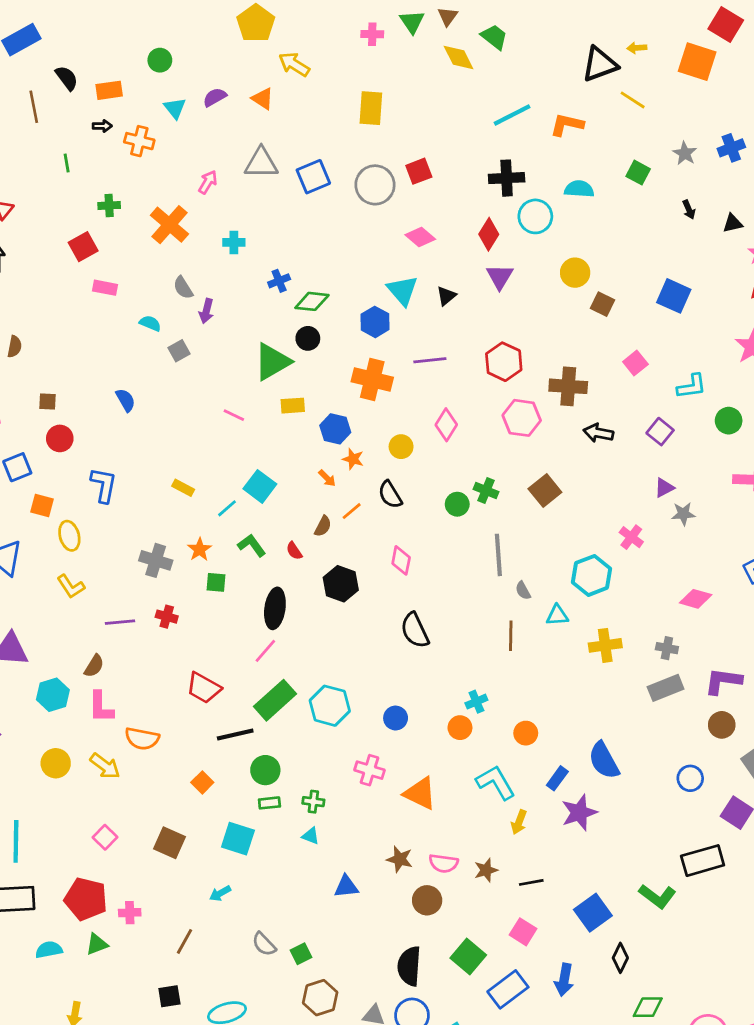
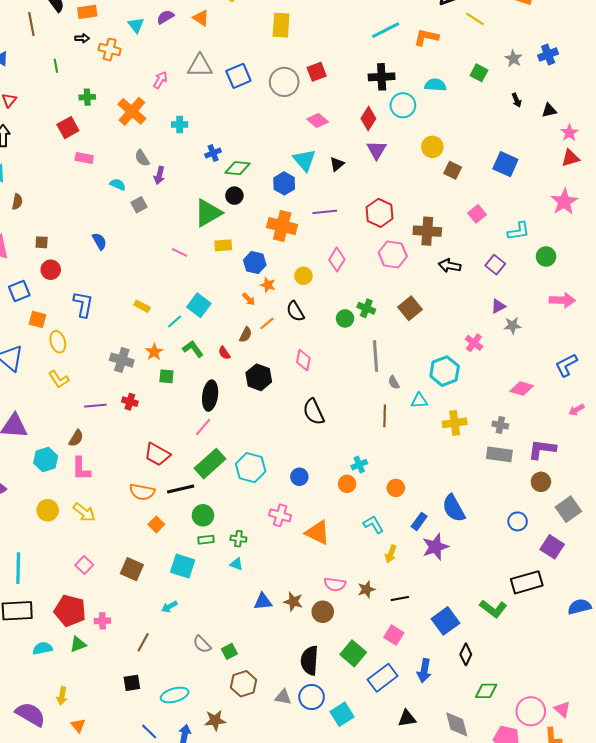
gray rectangle: (666, 688) -> (499, 454), turned 30
orange semicircle: (142, 739) -> (142, 492), moved
cyan L-shape: (496, 782) -> (373, 524), size x0.7
brown star: (400, 859) -> (293, 602), moved

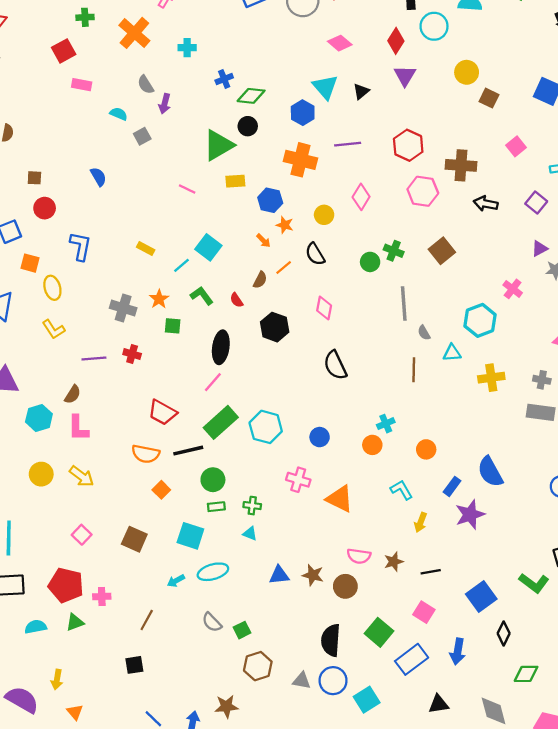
cyan ellipse: (175, 695) -> (213, 572), moved

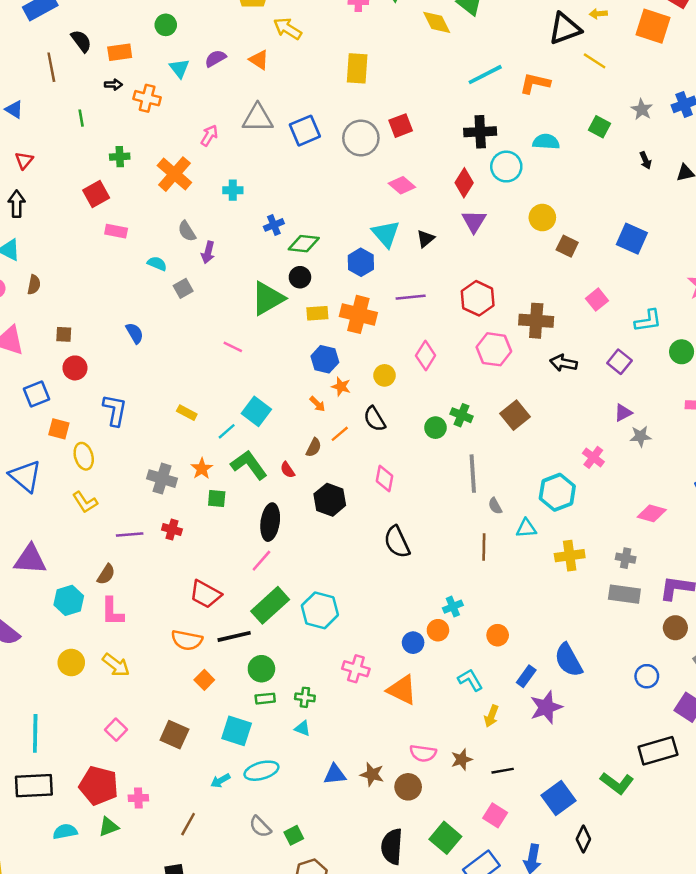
yellow rectangle: (235, 181) -> (317, 313), moved
green L-shape: (202, 296) -> (249, 465), size x1.4
blue circle: (320, 437) -> (413, 643), moved

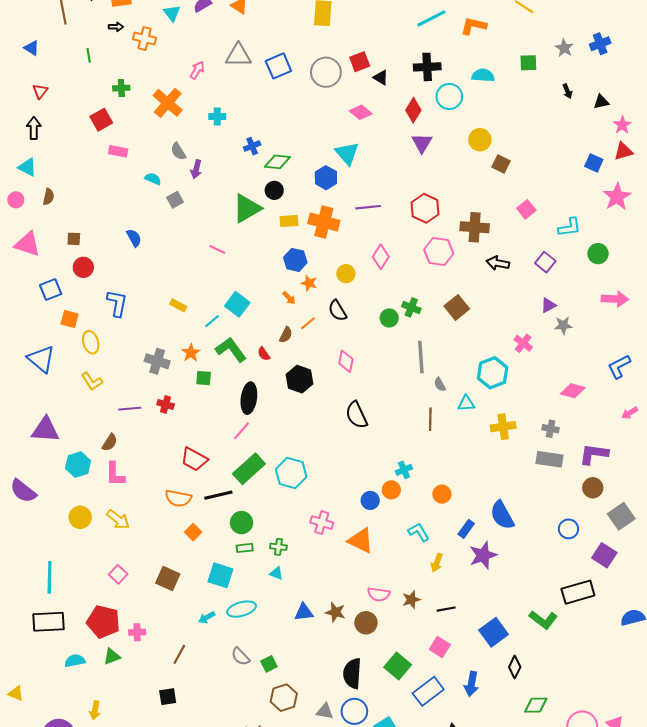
green square: (600, 127) -> (528, 63), turned -30
black triangle: (426, 239) -> (381, 77), moved, turned -49
blue square: (632, 239) -> (594, 163), moved, size x0.7

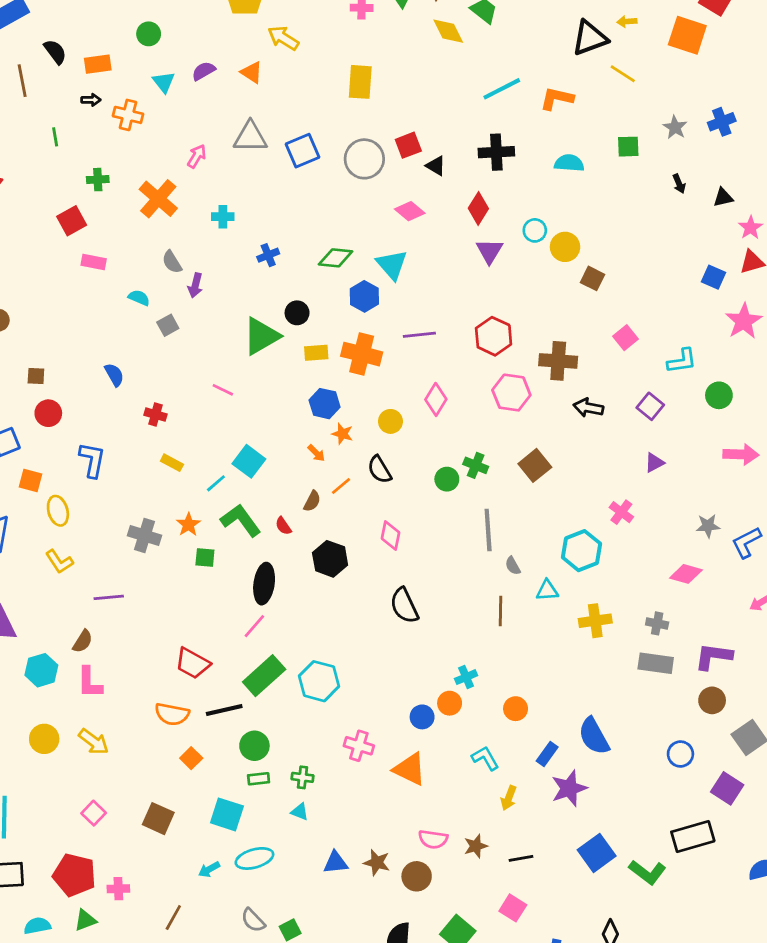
cyan circle: (449, 96) -> (535, 230), moved, size x0.7
green diamond: (277, 162) -> (336, 258), moved
gray star: (563, 325) -> (708, 526), moved
red cross: (166, 404) -> (155, 415), moved
blue square: (494, 632) -> (597, 853), moved

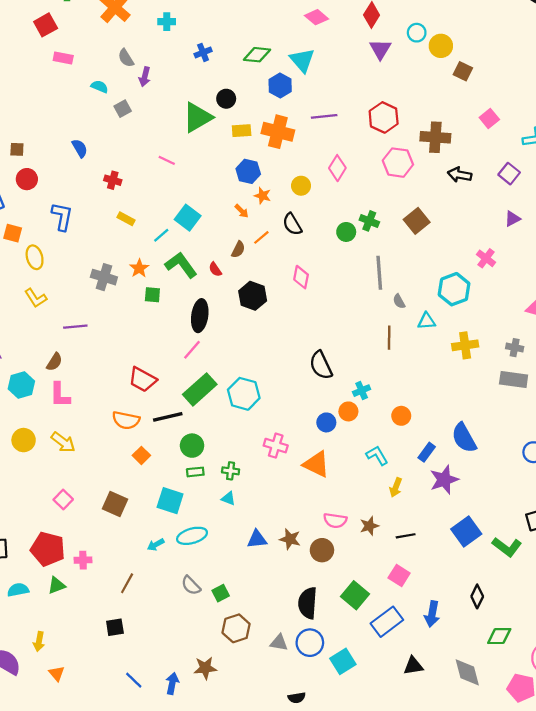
black semicircle: (404, 606) -> (321, 365), moved

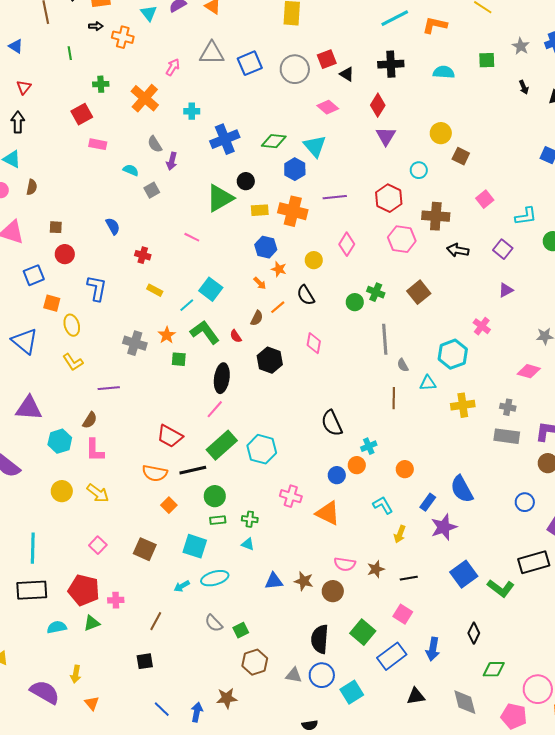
cyan circle: (417, 33) -> (419, 170), moved
blue cross: (203, 52) -> (225, 139), size x1.8

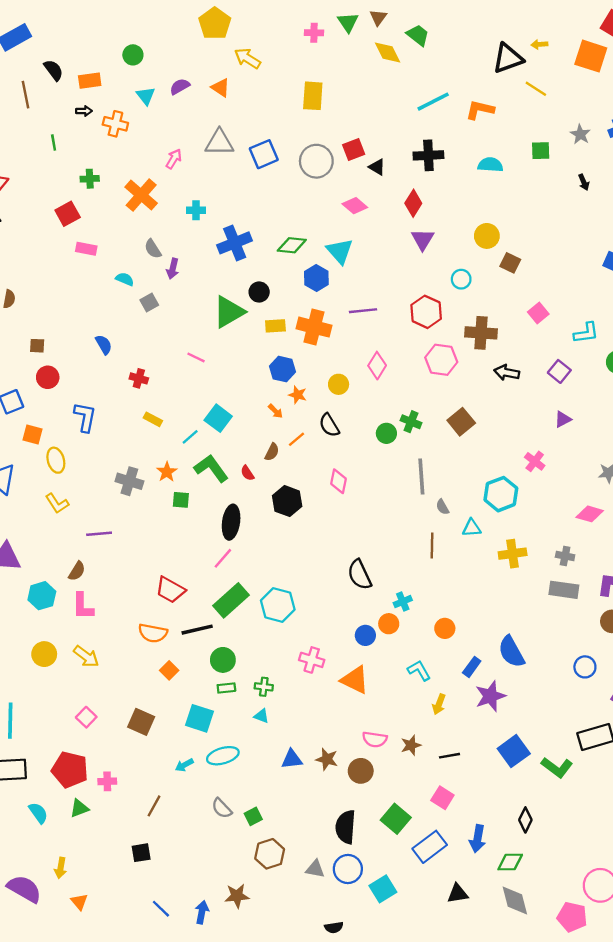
cyan semicircle: (57, 627) -> (38, 813), turned 66
green diamond: (494, 669) -> (510, 862), moved

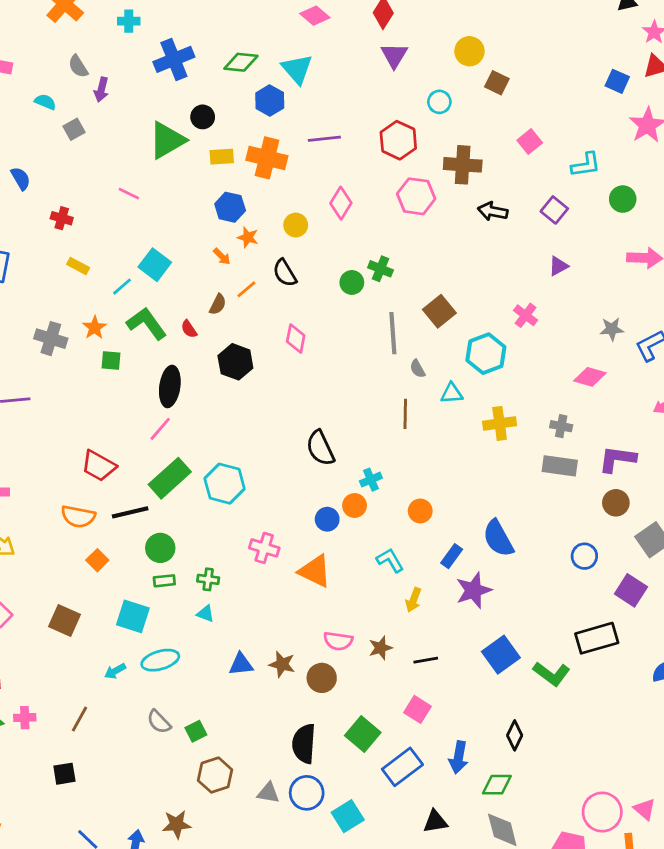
brown square: (461, 422) -> (439, 311), moved
pink cross: (107, 781) -> (25, 718), moved

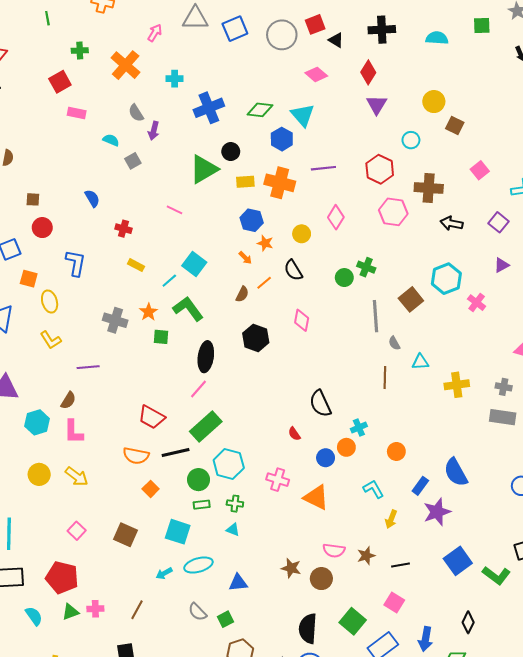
red semicircle: (189, 329) -> (294, 434), moved
cyan hexagon: (486, 354) -> (446, 279), moved
cyan hexagon: (225, 484) -> (229, 464), moved
blue triangle: (241, 664) -> (238, 583), moved

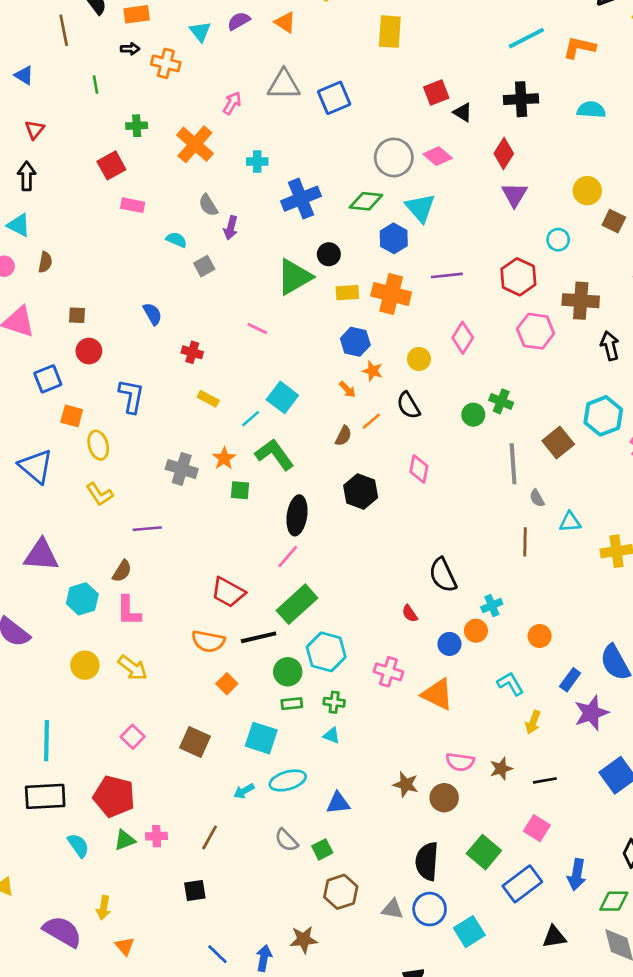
gray circle: (282, 35) -> (394, 157), moved
black arrow: (452, 223) -> (610, 346), turned 65

